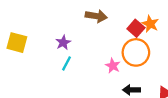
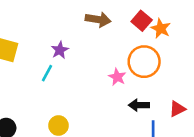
red square: (136, 28) -> (142, 21), moved
cyan line: (66, 63) -> (47, 73), moved

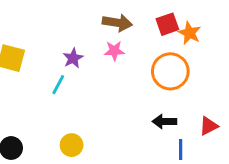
red square: (142, 21) -> (167, 24), turned 30
pink star: (117, 77) -> (114, 51), moved, turned -30

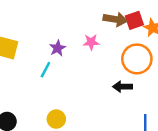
brown arrow: (117, 23) -> (115, 19), moved
black arrow: (164, 121) -> (122, 87), moved

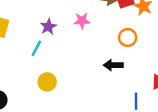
orange circle: (137, 59) -> (128, 37), size x0.6
yellow circle: (56, 119) -> (47, 82), moved

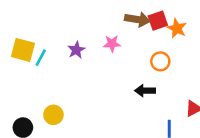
cyan line: (36, 48) -> (41, 58), moved
yellow circle: (47, 82) -> (53, 115), moved

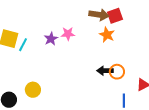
orange star: (177, 28) -> (107, 35), moved
pink star: (112, 44) -> (68, 34), moved
orange circle: (160, 61) -> (117, 72), moved

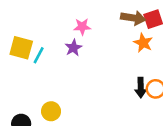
pink star: (68, 34) -> (82, 27), moved
black arrow: (105, 71) -> (141, 88), turned -91

